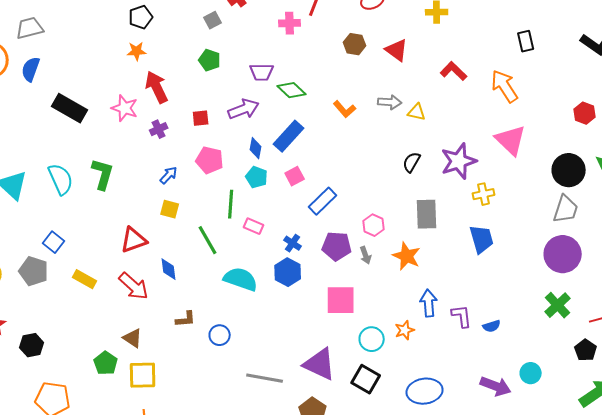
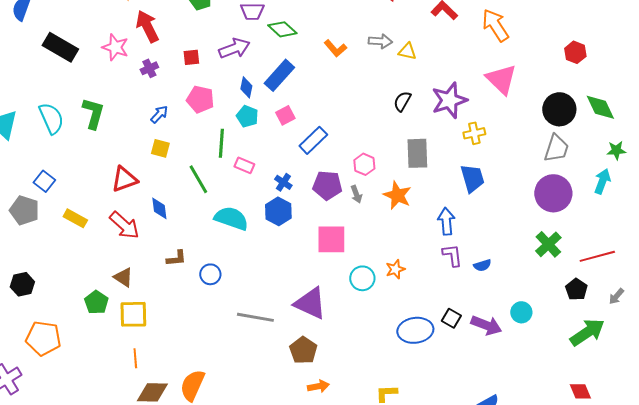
blue arrow: (429, 303) -> (446, 221), moved
black square: (366, 379) -> (451, 318), moved, size x0.7

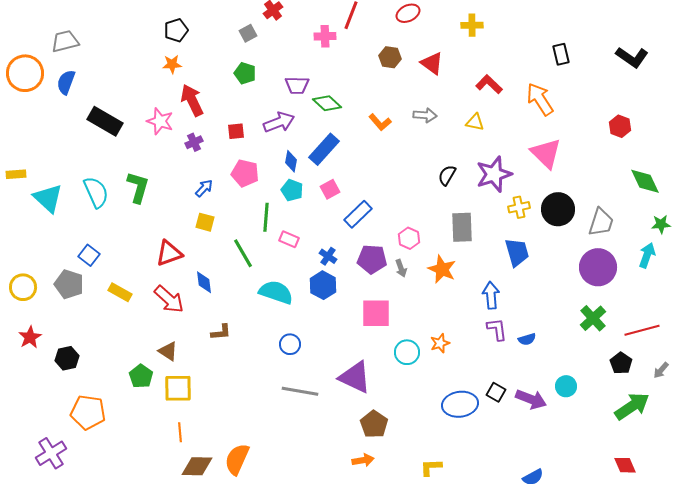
yellow triangle: (407, 51) -> (475, 122), moved
black circle: (559, 109) -> (558, 209), moved
blue circle: (210, 274) -> (290, 344), moved
brown pentagon: (303, 350) -> (374, 424), moved

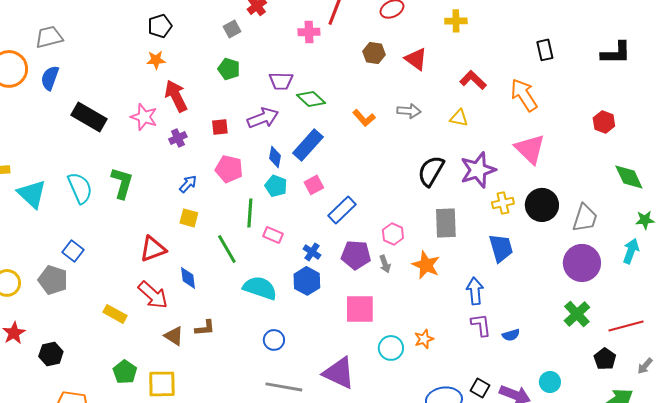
black L-shape: (632, 57) -> (616, 53), turned -36
black semicircle: (447, 175) -> (431, 171), size x1.5
yellow rectangle: (120, 292) -> (115, 314), moved
brown triangle: (168, 351) -> (174, 336), moved

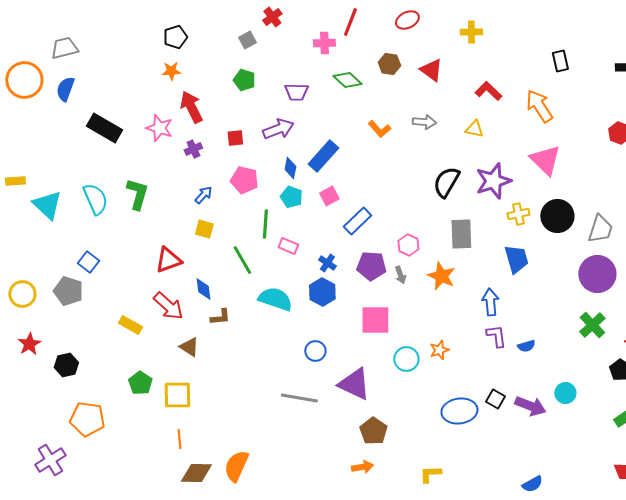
green diamond: (311, 99) -> (347, 80), moved
brown L-shape: (205, 328) -> (220, 317), moved
blue circle: (274, 340) -> (315, 351), moved

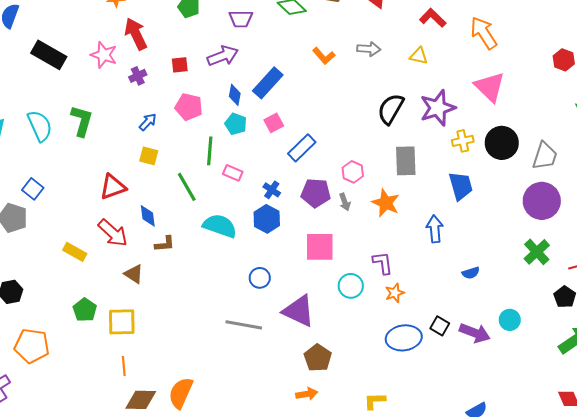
purple L-shape: (496, 336) -> (383, 263), moved
orange star: (439, 350) -> (395, 293), moved

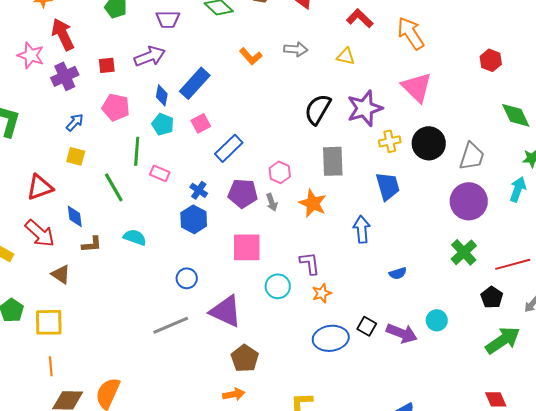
purple cross: (138, 76) -> (65, 76), size x1.5
cyan semicircle: (220, 226) -> (135, 237), moved, size x0.7
gray line: (244, 325) -> (171, 325), turned -33

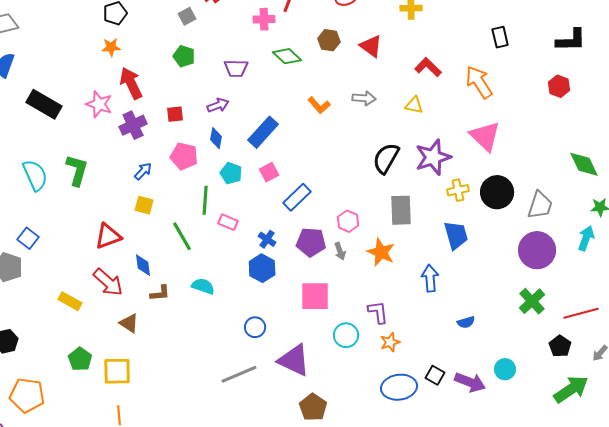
purple arrow: (150, 56) -> (218, 105), size x0.7
red hexagon: (491, 60) -> (559, 86), moved
blue diamond: (162, 95) -> (216, 138), moved

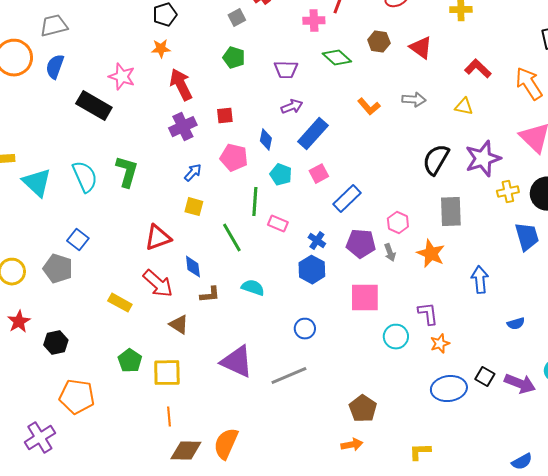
pink star: (99, 104) -> (122, 77), moved
purple arrow: (218, 105) -> (292, 107), moved
blue trapezoid: (456, 235) -> (527, 237), moved
purple triangle: (294, 360) -> (237, 362), moved

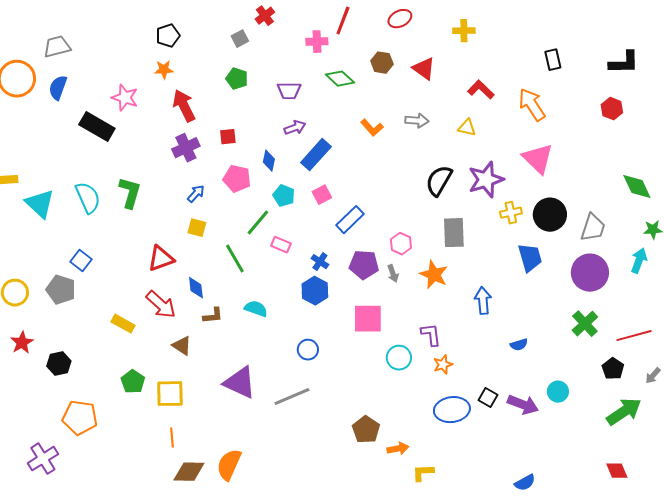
green line: (255, 202) -> (258, 223), turned 36
orange arrow: (352, 445) -> (398, 449), moved

